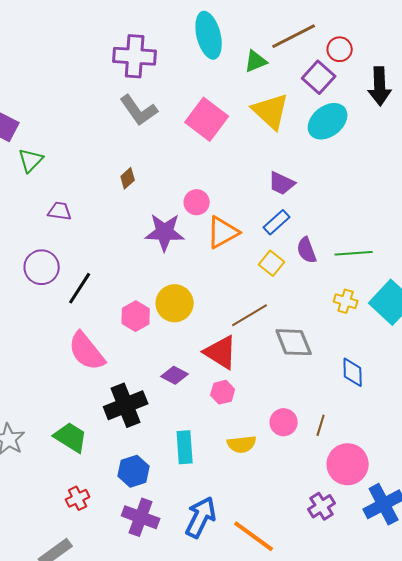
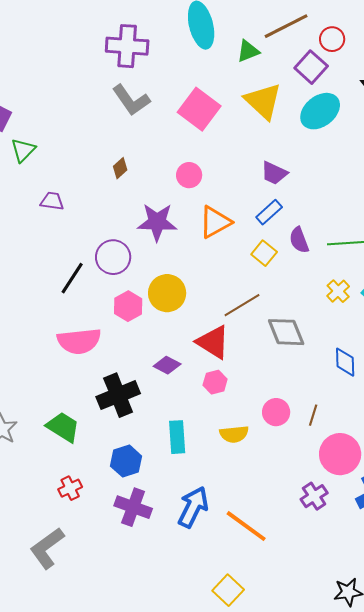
pink circle: (197, 202) -> (189, 175), moved
purple circle: (42, 267) -> (113, 257), moved
yellow cross: (346, 301) -> (338, 291), turned 30
pink semicircle: (87, 351) -> (79, 341), turned -57

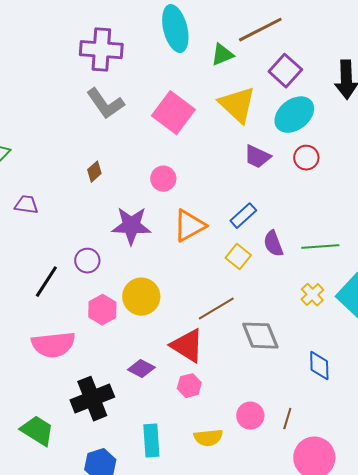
red circle: (332, 39) -> (306, 158), moved
purple trapezoid: (274, 173) -> (257, 157), moved
purple circle: (113, 257) -> (87, 261), size x0.7

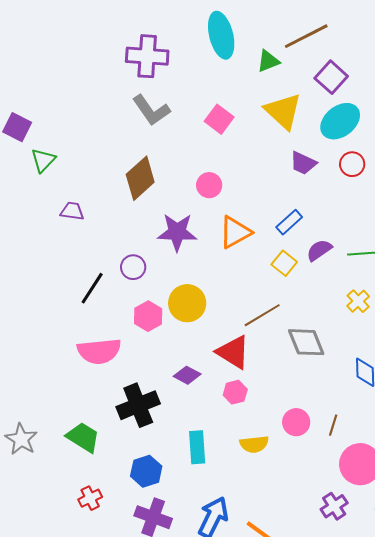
pink square: (173, 113) -> (219, 119), size x0.7
brown diamond: (94, 172) -> (140, 178), size x2.0
purple semicircle: (273, 244) -> (319, 250), turned 76

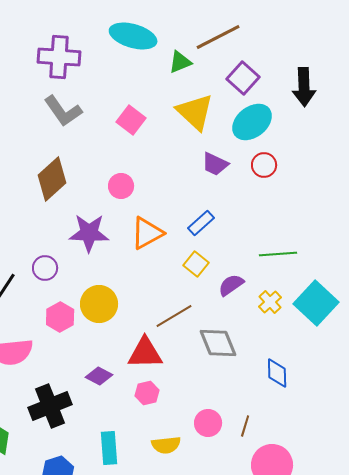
cyan ellipse: (221, 35) -> (133, 36), turned -60
purple semicircle: (319, 250) -> (231, 285), moved
red triangle: (233, 352) -> (145, 353), turned -33

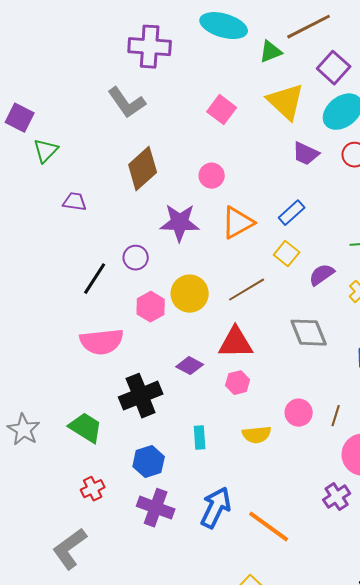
gray L-shape: (63, 111) -> (127, 103), moved
brown line: (174, 316) -> (247, 290), moved
cyan rectangle: (109, 448) -> (200, 438), size x0.7

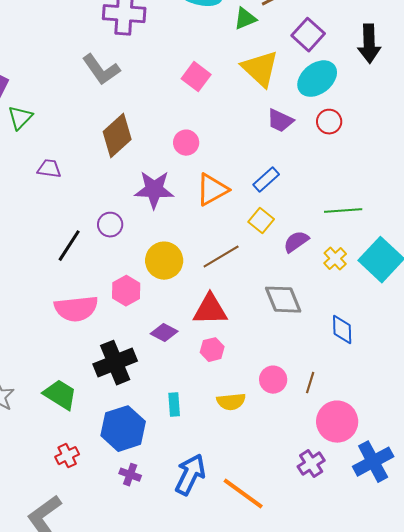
pink hexagon: (151, 307) -> (126, 291), moved
blue hexagon: (149, 462) -> (123, 429), size x1.4
purple cross: (156, 508) -> (130, 475), size x0.6

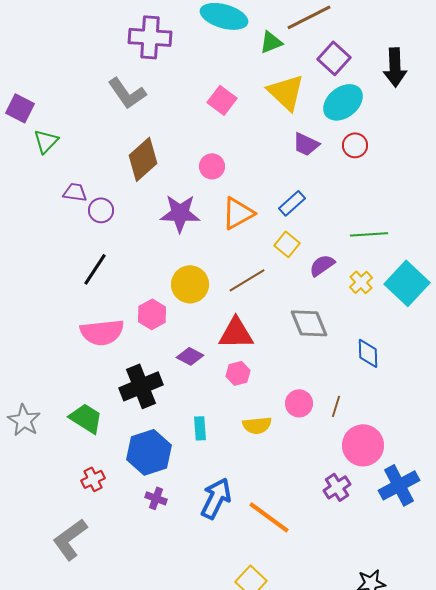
purple circle: (110, 225) -> (101, 210), moved

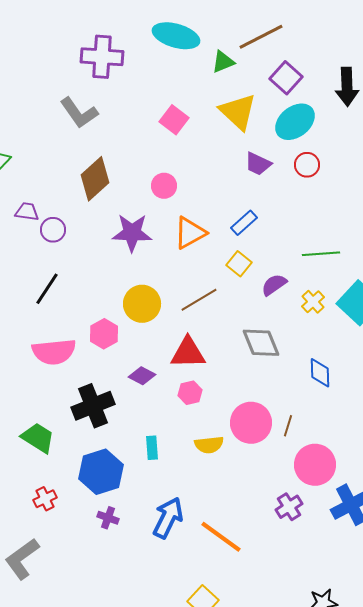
pink circle: (299, 403) -> (251, 423), size x1.5

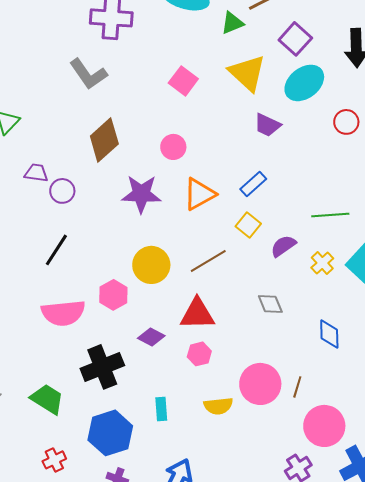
red circle: (307, 165) -> (346, 122), moved
gray diamond: (261, 343) -> (270, 304), size x0.7

